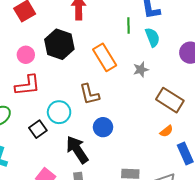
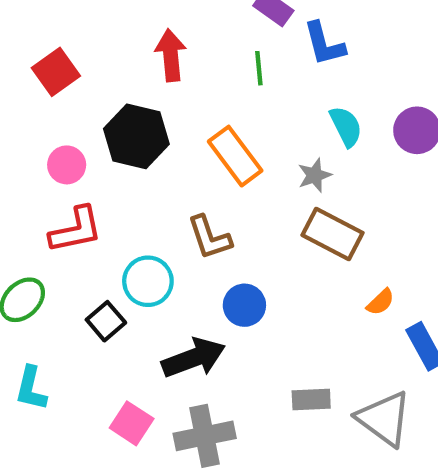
green line: (128, 26) -> (259, 68), moved
cyan semicircle: (152, 37) -> (346, 126), moved
brown rectangle: (170, 100) -> (333, 234), moved
black arrow: (77, 150) -> (194, 358), turned 108

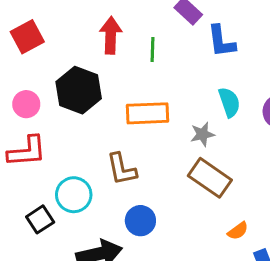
green line: (259, 68) -> (152, 50), moved
orange rectangle: (235, 156) -> (147, 113), turned -63

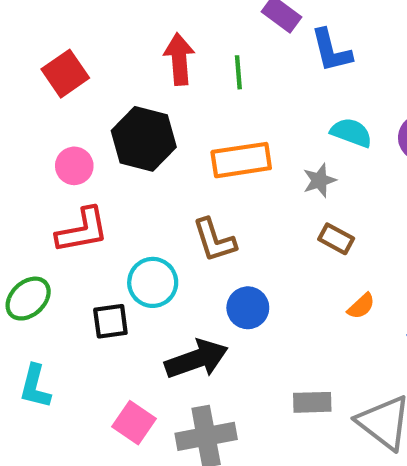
cyan semicircle: (229, 102) -> (351, 133), turned -44
brown rectangle: (210, 178) -> (336, 239), size x0.6
black square: (40, 219) -> (110, 321), turned 32
orange semicircle: (238, 231) -> (361, 306), moved

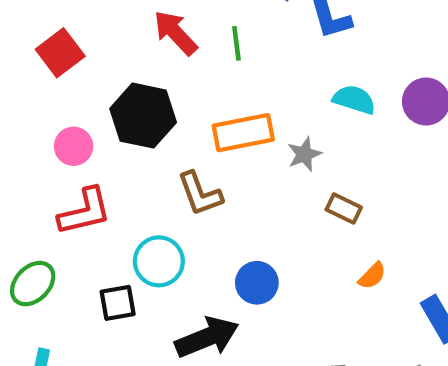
red arrow: (179, 59) -> (175, 33), turned -36
gray star: (319, 180) -> (304, 154), moved
brown L-shape: (214, 240) -> (200, 194), moved

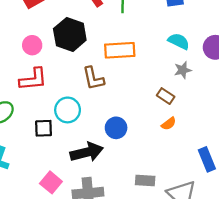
gray star: (304, 154) -> (183, 70), moved
orange semicircle: (372, 276) -> (169, 124), moved

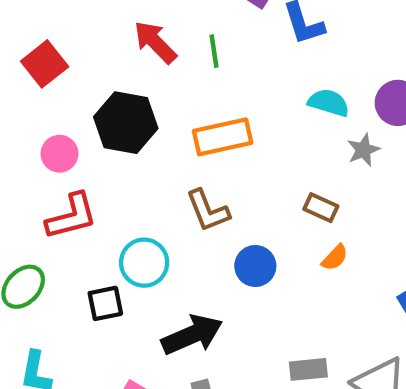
gray star: (183, 70) -> (363, 150), moved
brown L-shape: (93, 78) -> (208, 211), moved
blue circle: (116, 128) -> (255, 266), moved

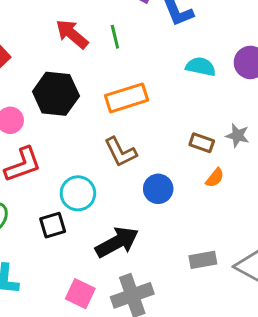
gray star: (363, 150) -> (237, 136), moved, turned -30

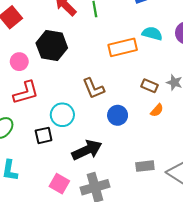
orange rectangle: (126, 98) -> (123, 47), moved

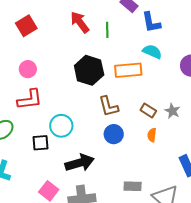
cyan semicircle: (152, 33) -> (152, 52), moved
black hexagon: (52, 45) -> (89, 70), moved
brown L-shape: (93, 88) -> (108, 106), moved
orange semicircle: (157, 110) -> (152, 135), turned 136

